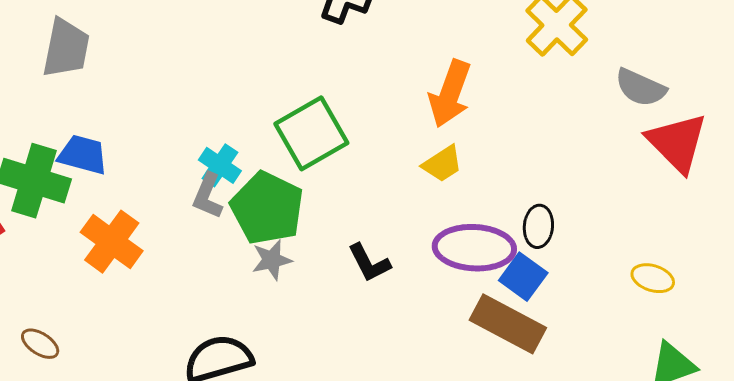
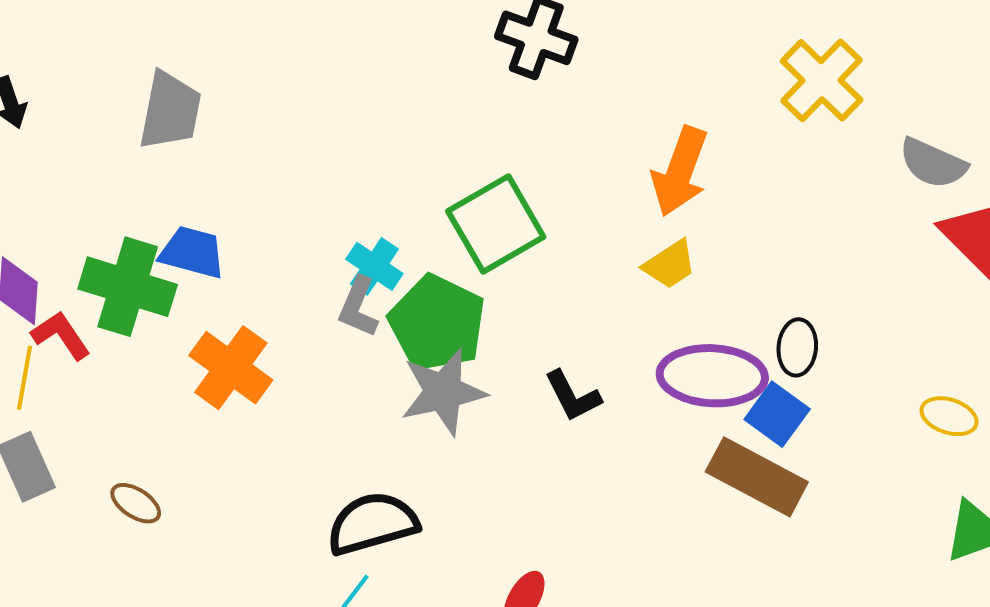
gray star: (272, 260) -> (443, 392), size x1.6

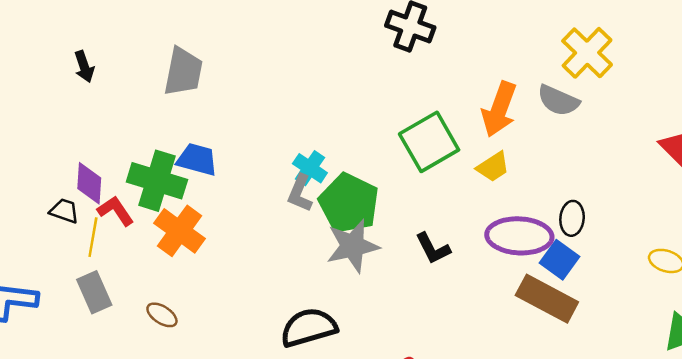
gray semicircle: (933, 163) -> (558, 100), moved
green square: (496, 224) -> (429, 142), moved
orange cross: (231, 368) -> (180, 231), moved

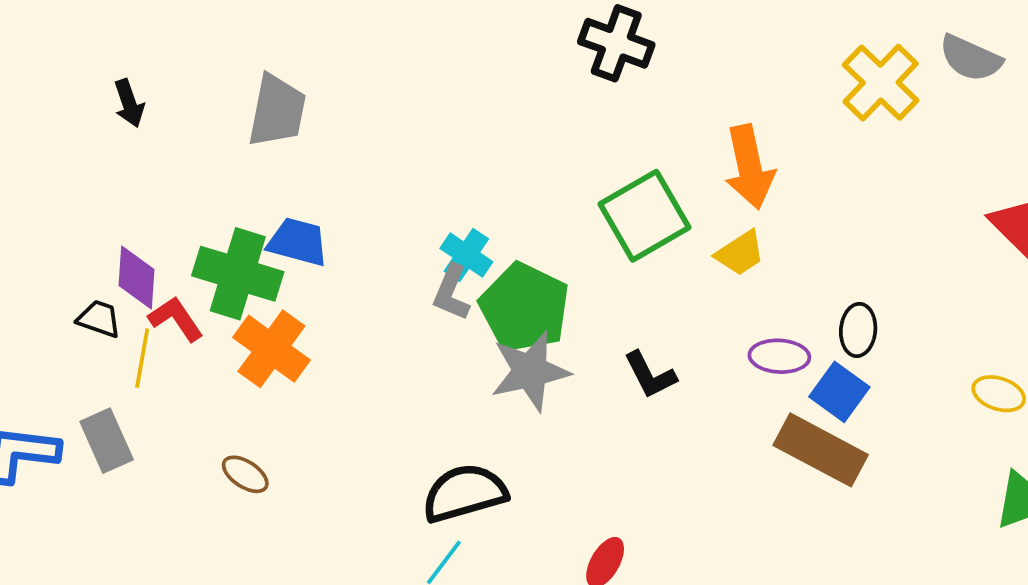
gray semicircle: (558, 100) -> (971, 58), moved
orange arrow: (499, 109) -> (749, 167), turned -32
purple ellipse: (519, 236) -> (779, 356), size x0.6
gray rectangle: (94, 292) -> (107, 441), moved

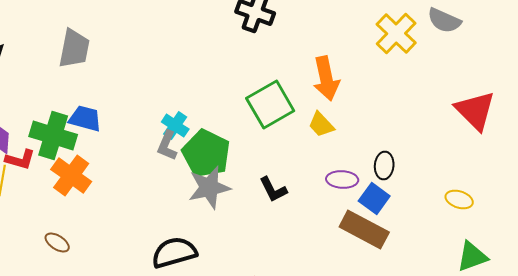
yellow trapezoid: (740, 253) -> (321, 124), turned 80
red L-shape: (176, 319) -> (20, 160), turned 140

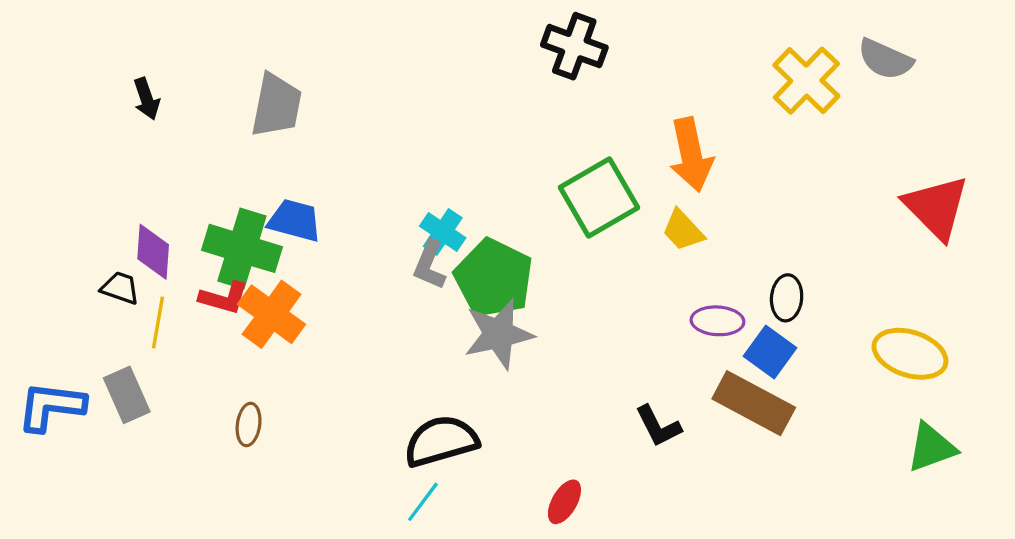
red L-shape: (20, 160) -> (224, 298), moved
black L-shape: (273, 190) -> (658, 426), moved
yellow ellipse: (459, 200) -> (910, 354), size x1.6
brown ellipse: (57, 242) -> (249, 425), turned 65

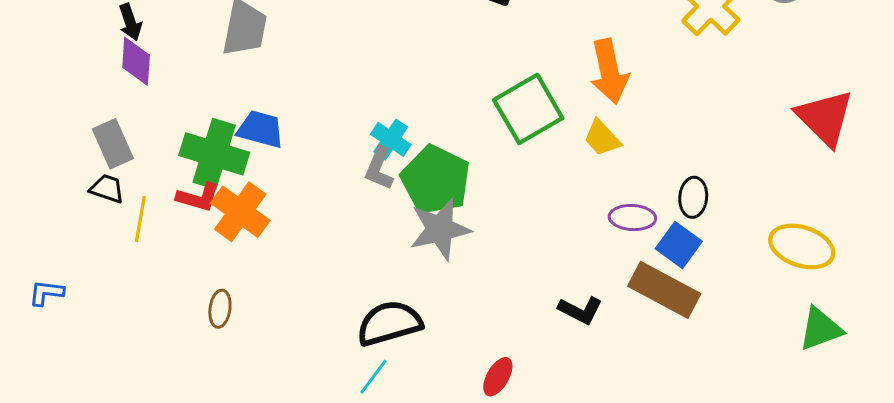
purple diamond: (153, 252) -> (136, 61), moved
gray rectangle: (127, 395) -> (113, 144), moved
blue L-shape: (51, 406) -> (46, 293), size x0.6
black L-shape: (658, 426) -> (580, 310), turned -36

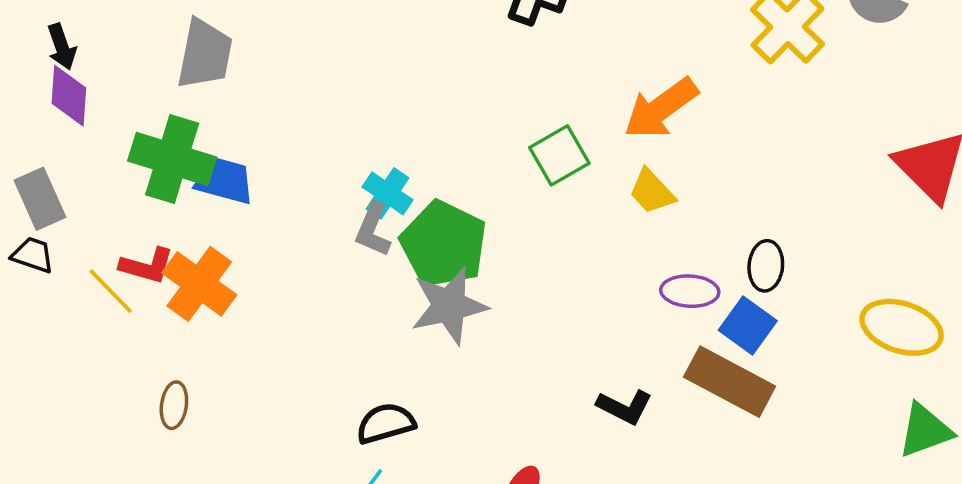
orange arrow: (609, 71) -> (661, 108), turned 66
green square: (528, 109) -> (559, 155), size x0.7
green cross: (214, 154) -> (172, 159), moved
yellow line: (140, 219) -> (111, 291), moved, turned -54
black semicircle: (389, 323) -> (386, 423), size x0.7

